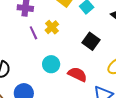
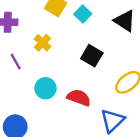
purple line: (33, 33) -> (16, 62), moved

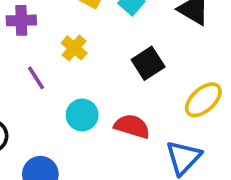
black square: (92, 56) -> (148, 63), turned 30

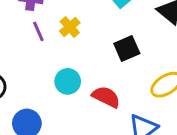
purple line: (36, 78) -> (38, 31), moved

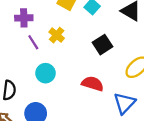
cyan circle: (68, 81) -> (45, 73), moved

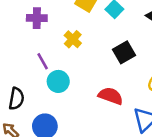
purple line: (33, 42) -> (43, 61), moved

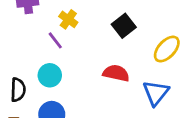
purple line: (43, 61) -> (55, 40), moved
cyan circle: (58, 81) -> (50, 75), moved

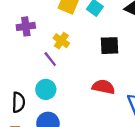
black square: (124, 26) -> (110, 46), turned 36

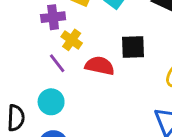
purple cross: (26, 26) -> (53, 17), moved
red semicircle: (103, 87) -> (100, 66), moved

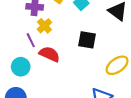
red semicircle: (100, 66) -> (49, 54), moved

